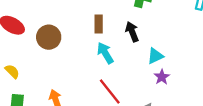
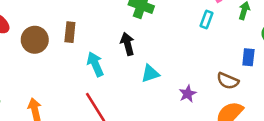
brown rectangle: (99, 24) -> (70, 32), moved
purple star: (162, 77) -> (188, 94), moved

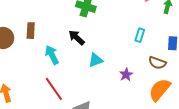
cyan rectangle: (206, 19) -> (140, 35), moved
black arrow: (127, 44) -> (77, 38), turned -30

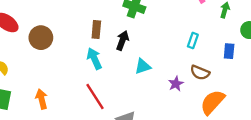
brown rectangle: (31, 31) -> (96, 29), moved
black arrow: (77, 38) -> (122, 40), turned 66
brown semicircle: (157, 63) -> (200, 73), moved

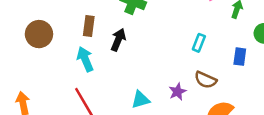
brown circle: (41, 38) -> (39, 34), moved
cyan triangle: (143, 66) -> (141, 100), moved

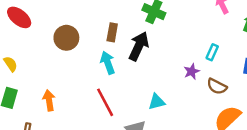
black arrow: (118, 40) -> (139, 46), size x1.4
purple star: (177, 92) -> (192, 71), moved

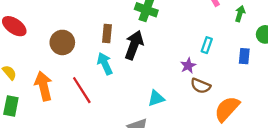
brown semicircle: (217, 86) -> (201, 86), moved
orange arrow: (49, 100) -> (44, 86), moved, size x1.4
red line: (105, 102) -> (82, 90), moved

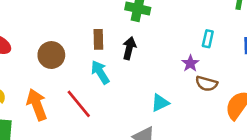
black arrow: (134, 45) -> (129, 48), size x0.7

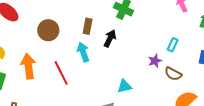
brown semicircle: (206, 84) -> (173, 74), moved

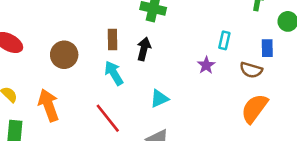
red line: (61, 73) -> (108, 118), moved
brown semicircle: (173, 74) -> (251, 70), moved
cyan triangle: (124, 86) -> (159, 99), moved

